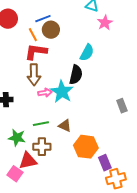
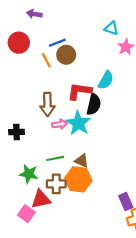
red L-shape: (36, 52) -> (79, 91), moved
orange hexagon: (86, 147) -> (78, 179), moved

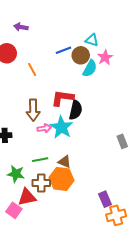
blue line: (57, 43) -> (63, 50), moved
brown circle: (66, 55) -> (81, 55), moved
cyan semicircle: (106, 80) -> (90, 68), moved

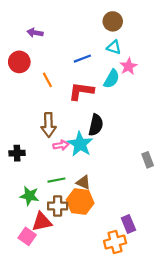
brown circle: (81, 55) -> (113, 21), moved
red L-shape: (62, 98) -> (81, 91), moved
orange cross: (116, 215) -> (115, 242), moved

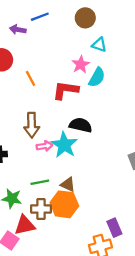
brown circle: (113, 21) -> (85, 18), moved
blue line: (82, 59) -> (40, 17), moved
pink star: (128, 66) -> (81, 65), moved
black semicircle: (96, 125) -> (81, 125), turned -90

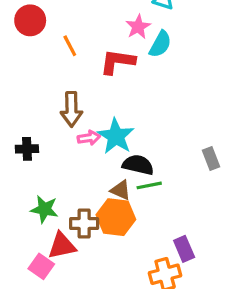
black semicircle: (81, 125) -> (138, 165), moved
green line: (40, 182) -> (149, 185), moved

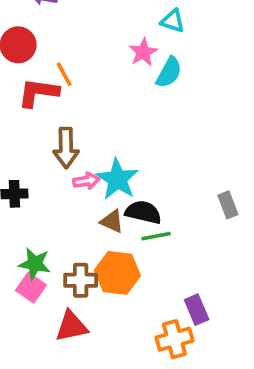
red L-shape: (117, 62) -> (38, 93), moved
brown triangle: (121, 190) -> (112, 221), moved
red triangle: (62, 246) -> (71, 326), moved
pink square: (41, 266) -> (31, 288), moved

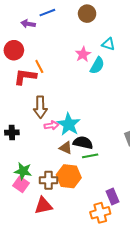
cyan triangle: (173, 21) -> (108, 44), moved

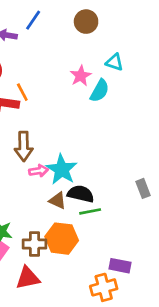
blue line: (47, 13) -> (33, 20), turned -35
purple rectangle: (112, 197) -> (120, 266), turned -56

